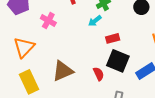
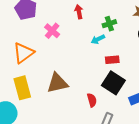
red semicircle: (99, 74) -> (92, 100), moved

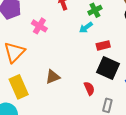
brown triangle: (57, 83) -> (53, 77), size x0.7

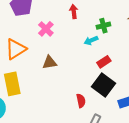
red rectangle: (103, 45) -> (104, 62), turned -32
brown triangle: (53, 77) -> (50, 62), moved

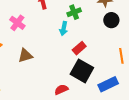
cyan arrow: (91, 40) -> (64, 28), turned -48
red semicircle: (81, 101) -> (61, 90), turned -96

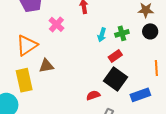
green cross: (74, 12) -> (122, 33), moved
brown triangle: (25, 56) -> (46, 66), moved

